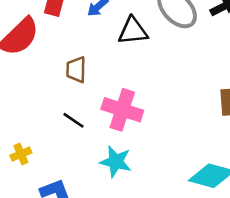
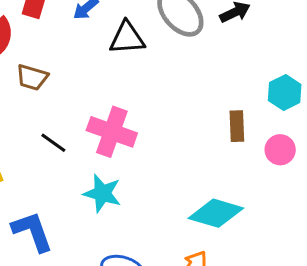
brown trapezoid: (76, 70) -> (32, 77), moved, turned -76

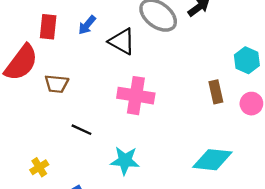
black triangle: (127, 38) -> (122, 41), turned 44
pink cross: (112, 132) -> (136, 96), moved

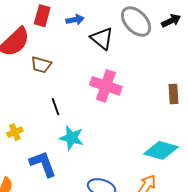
blue arrow: (87, 25) -> (75, 20), turned -150
black line: (81, 130) -> (56, 107), turned 36
cyan star: (125, 161) -> (72, 138), moved

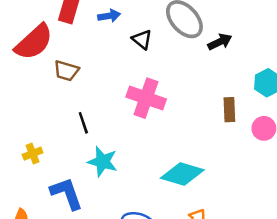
black arrow: (171, 21) -> (220, 42), moved
black triangle: (102, 38) -> (142, 39), size x0.7
cyan diamond: (161, 150) -> (182, 174), moved

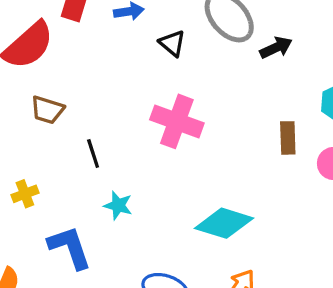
brown trapezoid: (66, 71) -> (47, 110), moved
cyan star: (103, 162) -> (118, 205), size x0.7

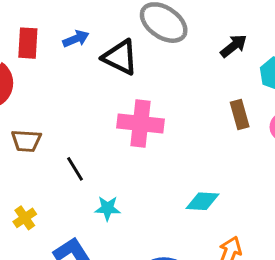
black triangle: (172, 43) -> (120, 57), size x1.5
black arrow: (276, 48) -> (234, 46), moved
cyan diamond: (224, 223) -> (202, 201), size x0.7

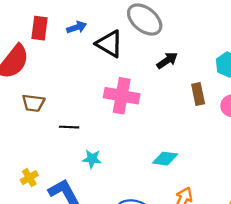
black arrow: (234, 46) -> (167, 60), moved
black line: (75, 169) -> (69, 127), turned -60
yellow cross: (25, 218) -> (29, 178), moved

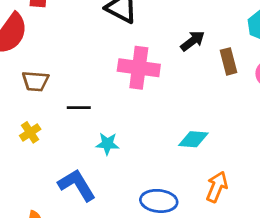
black arrow: (167, 60) -> (193, 41), moved
yellow cross: (29, 178) -> (30, 132), moved

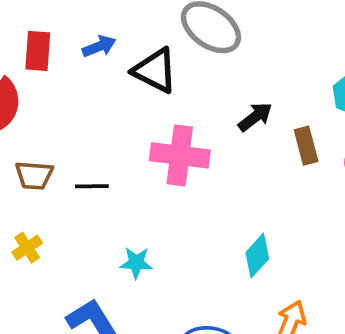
black line: (79, 108) -> (92, 186), moved
cyan diamond: (193, 139) -> (257, 256), turned -52

